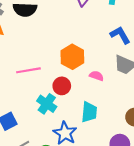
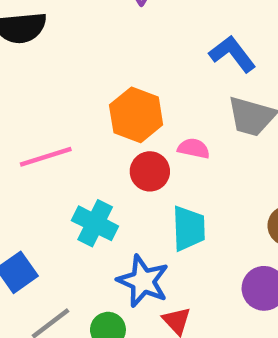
red circle: (62, 86) -> (150, 171), moved

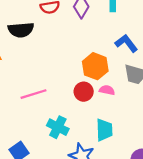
orange hexagon: (136, 115) -> (95, 66), moved
red circle: (150, 171) -> (84, 92), moved

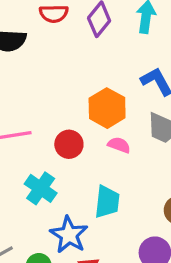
red circle: (84, 92) -> (69, 144), moved

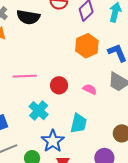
orange hexagon: (107, 108) -> (87, 46), moved

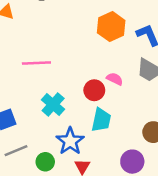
red circle: (59, 85) -> (94, 90), moved

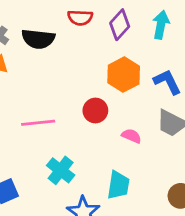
red circle: (94, 90) -> (95, 111), moved

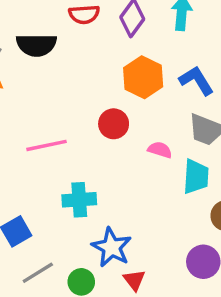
cyan cross: (61, 170) -> (79, 200), turned -36
cyan trapezoid: (118, 185) -> (196, 177), moved

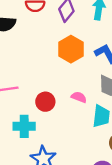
red circle: (114, 124) -> (45, 102), moved

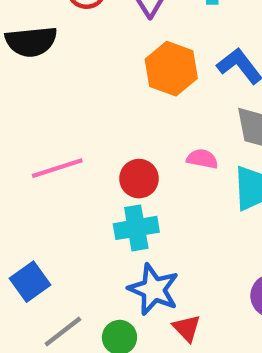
cyan cross: (24, 126) -> (136, 228), moved

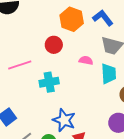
red circle: (139, 179) -> (54, 45), moved
cyan cross: (136, 228) -> (49, 82), moved

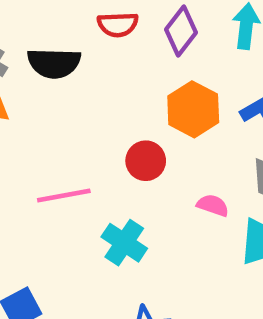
cyan cross: (49, 82) -> (124, 243), turned 36

